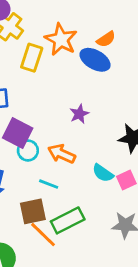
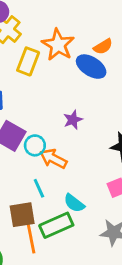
cyan circle: (28, 151) -> (35, 145), moved
cyan semicircle: (103, 173) -> (74, 203), moved
cyan line: (49, 184) -> (39, 188), turned 42
orange line: (43, 235) -> (31, 238), turned 32

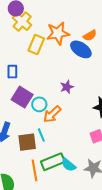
orange star: (58, 45) -> (58, 33), turned 30
orange arrow: (53, 159) -> (52, 114), turned -72
cyan semicircle: (74, 203) -> (69, 165), moved
brown square: (22, 215) -> (27, 142), moved

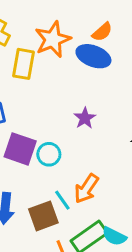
orange arrow: (52, 114) -> (86, 189), moved

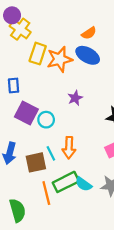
orange semicircle: (102, 32) -> (89, 33), moved
orange star: (53, 39) -> (60, 59), moved
orange arrow: (86, 189) -> (69, 148), turned -40

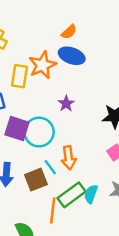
yellow rectangle: (38, 54) -> (20, 76), moved
cyan circle: (46, 120) -> (39, 132), size x1.6
cyan semicircle: (84, 184) -> (91, 194), turned 84
orange line: (46, 193) -> (53, 210), turned 30

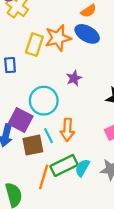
purple square: (17, 128) -> (21, 120), moved

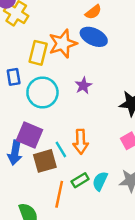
cyan circle: (44, 101) -> (42, 93), moved
green rectangle: (64, 165) -> (80, 180), size x0.6

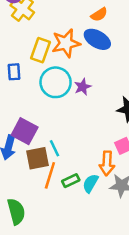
cyan circle: (42, 93) -> (56, 82), moved
orange arrow: (81, 142) -> (107, 163), moved
orange line: (59, 194) -> (50, 175), moved

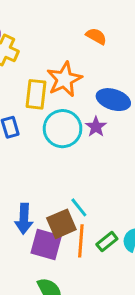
orange semicircle: (99, 15) -> (96, 36), turned -105
blue ellipse: (97, 39) -> (113, 100), moved
purple square: (25, 131) -> (46, 245), moved

